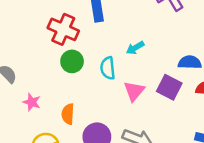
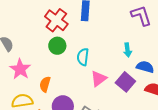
cyan arrow: (135, 48) -> (128, 50), moved, turned -80
pink star: (32, 102) -> (20, 69), size x1.5

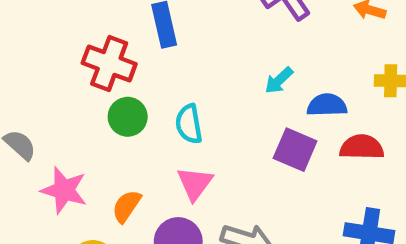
cyan arrow: (128, 50) -> (279, 80), turned 72
pink triangle: (99, 79) -> (195, 183), moved
orange semicircle: (45, 84) -> (127, 206), turned 35

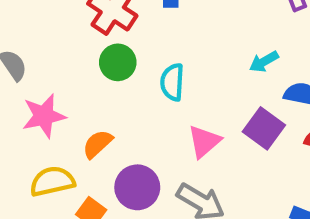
pink triangle: (195, 183) -> (204, 141), moved
pink star: (64, 190) -> (44, 116), turned 30

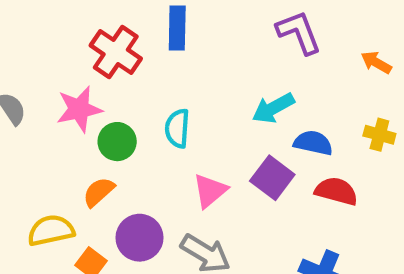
green circle: (118, 62) -> (117, 142), moved
cyan arrow: (264, 62) -> (273, 108), size x1.4
pink star: (44, 116) -> (79, 109), moved

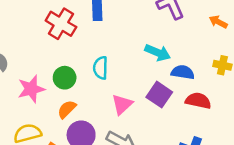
cyan arrow: (273, 108) -> (158, 53), turned -125
pink star: (79, 109) -> (31, 89), moved
orange semicircle: (99, 192) -> (67, 109), moved

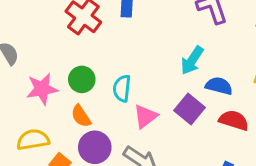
cyan arrow: (158, 53) -> (192, 60), turned 95
cyan semicircle: (100, 68) -> (122, 88), moved
orange semicircle: (67, 109) -> (81, 116), turned -84

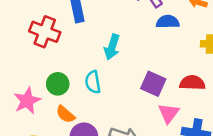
cyan arrow: (192, 60) -> (112, 47), moved
blue semicircle: (219, 86) -> (168, 22), moved
pink triangle: (145, 116) -> (169, 113), moved

